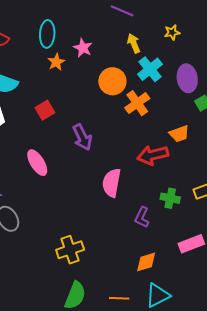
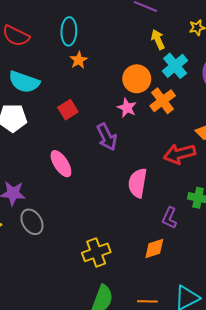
pink star: (83, 48) -> (127, 108), moved
orange diamond: (146, 262) -> (154, 248), moved

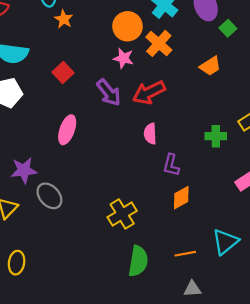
red arrow: (179, 154) -> (149, 92), moved
pink ellipse: (61, 164) -> (67, 130), turned 64
pink semicircle: (138, 183) -> (150, 134), size x0.7
purple L-shape: (169, 218) -> (171, 165), moved

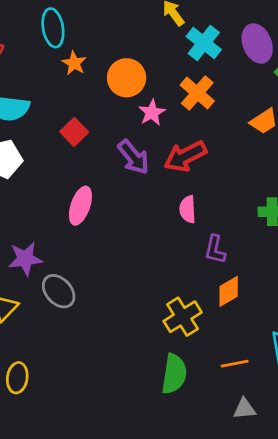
orange circle: (128, 26) -> (127, 78), moved
pink star: (123, 58) -> (152, 113), turned 30
yellow cross: (122, 214) -> (183, 317), moved

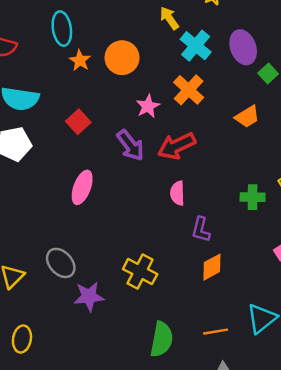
orange circle: (127, 78) -> (122, 58), moved
purple star: (25, 259) -> (89, 296), moved
yellow cross: (183, 317) -> (140, 272), moved, turned -32

